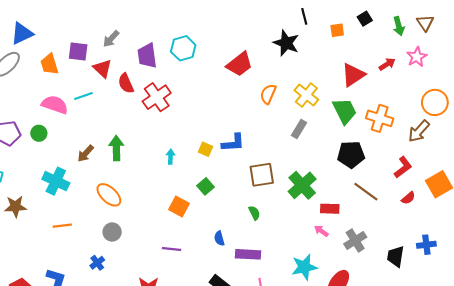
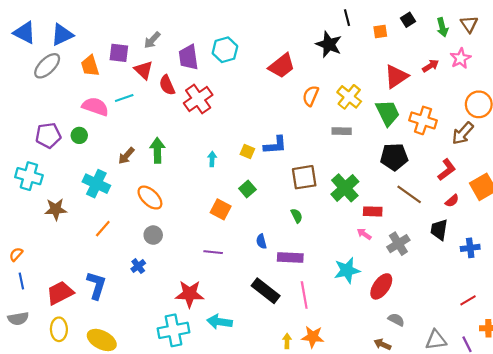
gray rectangle: (299, 129) -> (342, 131), turned 60
orange line: (62, 226) -> (103, 229), turned -42
black trapezoid: (396, 256) -> (439, 230), moved

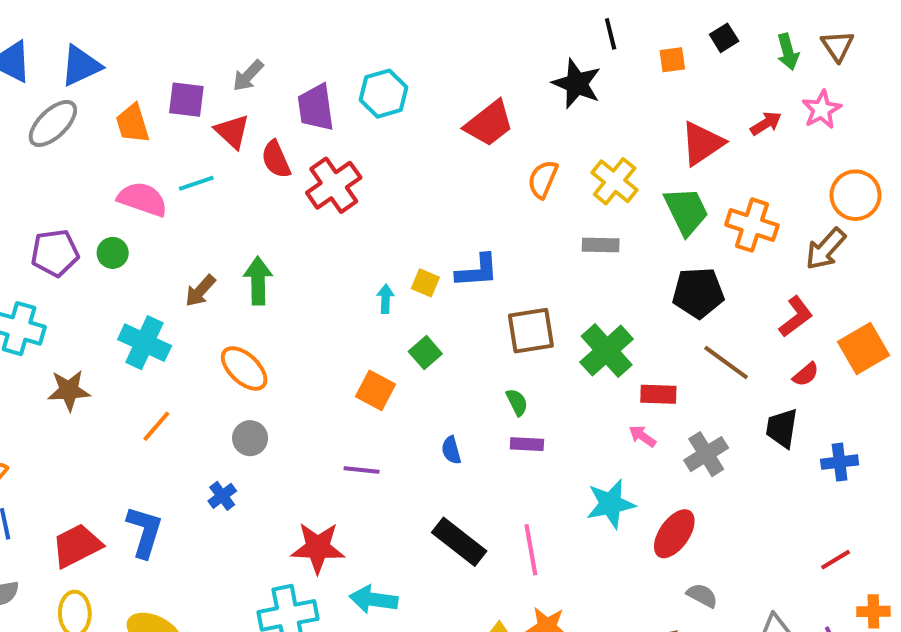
cyan arrow: (212, 159) -> (385, 299), moved
purple rectangle: (290, 258) -> (527, 444), moved, size x0.7

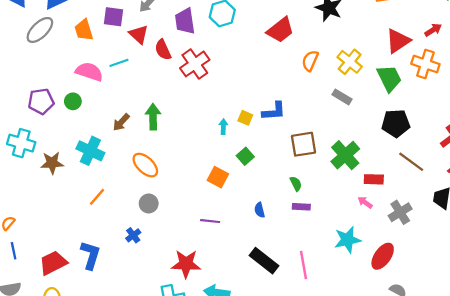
orange cross: (752, 225) -> (425, 64), moved
gray rectangle: (601, 245) -> (342, 97), turned 30
brown star: (69, 390) -> (52, 163), moved

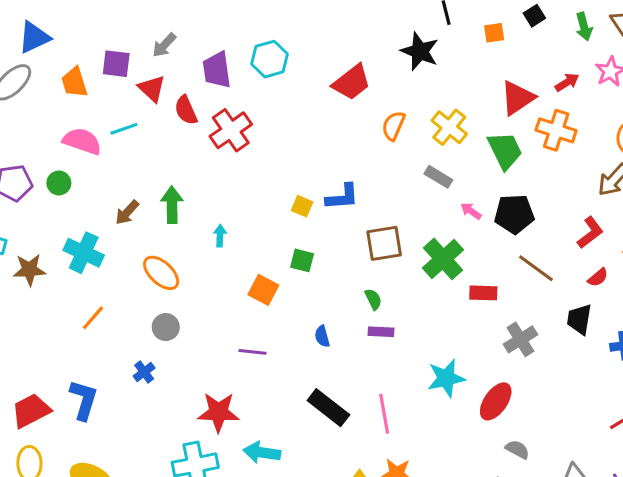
cyan arrow: (223, 127) -> (220, 236), moved
green square: (245, 156) -> (302, 260), turned -35
pink arrow: (365, 202) -> (471, 211), moved

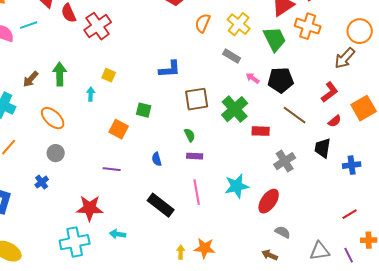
yellow square: (302, 206) -> (109, 75), moved
pink line: (384, 414) -> (197, 192), moved
cyan arrow: (262, 453) -> (118, 234), size x0.7

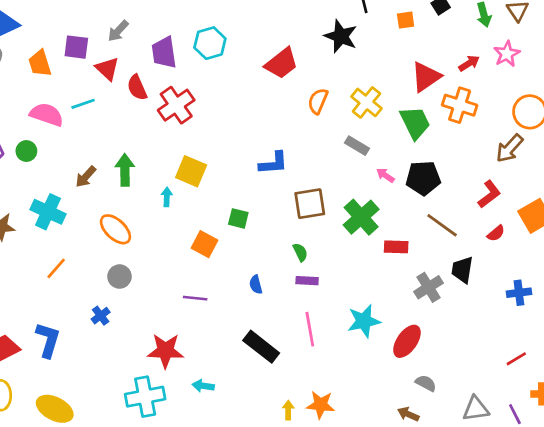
yellow square: (109, 75) -> (191, 171), size x1.6
black trapezoid: (323, 148) -> (462, 270), moved

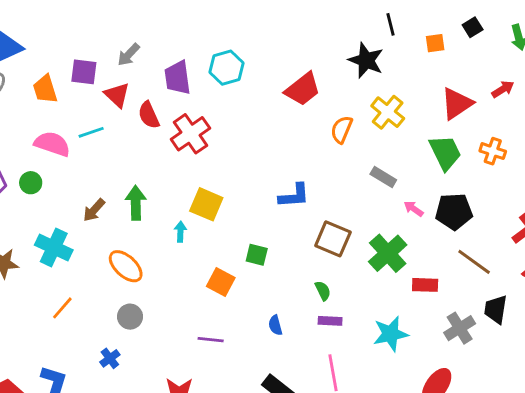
yellow cross: (366, 102) -> (388, 112), moved
orange cross: (460, 105) -> (493, 151), moved, size x0.7
brown square: (310, 204) -> (333, 239), turned 32
cyan star: (364, 321) -> (391, 334), moved

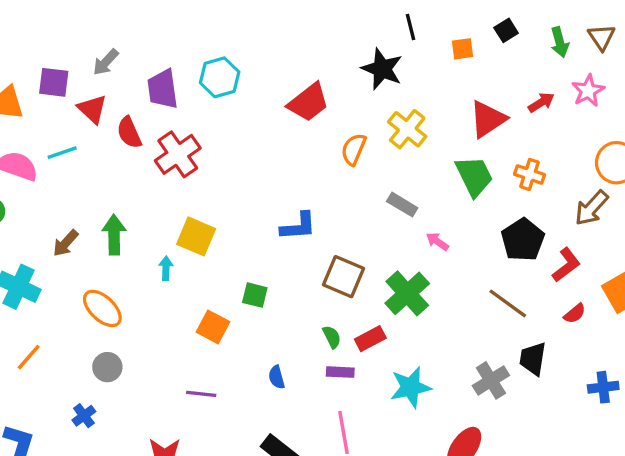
black pentagon: (454, 212) -> (523, 240), moved, turned -30
red rectangle: (425, 285) -> (370, 339), moved, turned -30

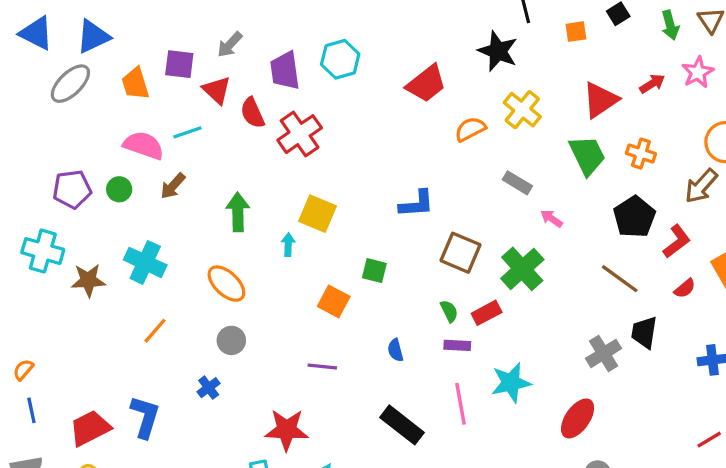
orange semicircle: (354, 149) -> (470, 129), turned 40
brown arrow: (65, 243) -> (173, 186), moved
cyan star: (411, 387) -> (511, 383), moved

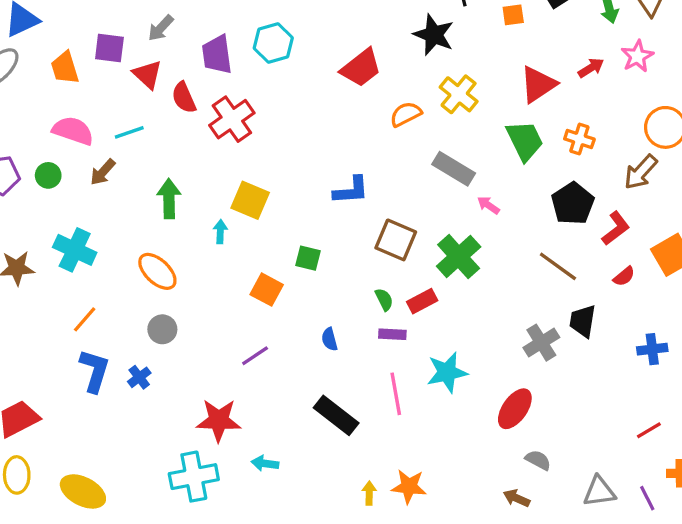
cyan line: (187, 132) -> (129, 132), moved
gray rectangle: (517, 183) -> (454, 169), size x1.4
purple line: (322, 366) -> (255, 356), turned -40
blue L-shape: (145, 417) -> (95, 371), moved

